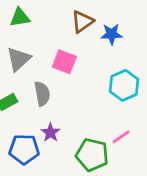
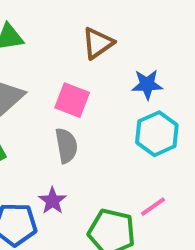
blue star: (112, 34) -> (147, 84), moved
gray semicircle: (42, 94) -> (66, 146), moved

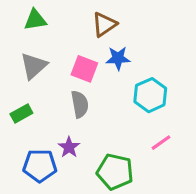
blue star: (147, 84) -> (118, 58), moved
pink line: (153, 207) -> (161, 143), moved

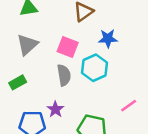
blue star: (118, 58) -> (108, 38), moved
cyan hexagon: (150, 95) -> (94, 68), moved

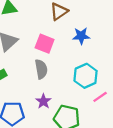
cyan hexagon: (94, 68) -> (86, 76), moved
purple star: (55, 109) -> (43, 101), moved

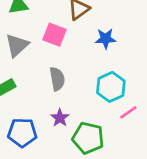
pink square: (45, 44) -> (55, 35), moved

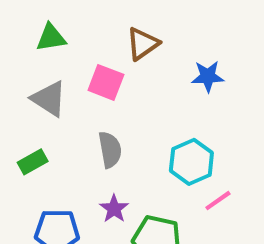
blue star: (106, 39) -> (208, 76), moved
gray triangle: (17, 45) -> (49, 99), turned -45

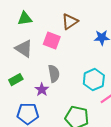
purple star: (114, 209) -> (42, 90), moved

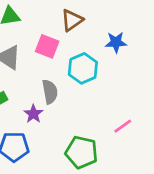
cyan hexagon: (94, 80) -> (83, 68), moved

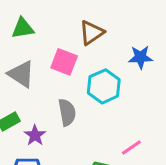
purple star: (33, 114) -> (35, 135), moved
pink line: (123, 126) -> (131, 148), moved

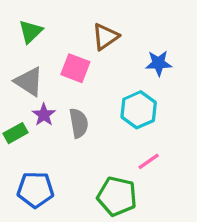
green triangle: (23, 28) -> (30, 32), turned -35
cyan hexagon: (104, 86) -> (139, 110), moved
purple star: (35, 135) -> (44, 115), moved

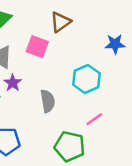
blue star: (159, 63) -> (115, 44), moved
gray semicircle: (79, 123) -> (48, 101), moved

